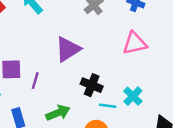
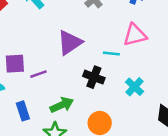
purple line: (35, 81) -> (39, 74), turned 56
cyan line: (108, 106) -> (111, 54), moved

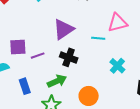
black cross: (94, 77) -> (69, 57), moved

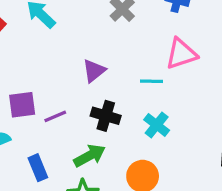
purple triangle: (63, 29) -> (94, 71), size x0.7
cyan cross: (117, 66) -> (157, 125), moved

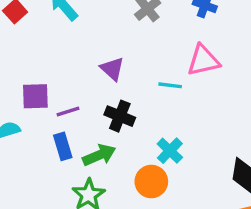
purple triangle: (94, 71) -> (112, 69), turned -45
cyan cross: (157, 125) -> (170, 151), moved
blue rectangle: (38, 168) -> (63, 146), moved

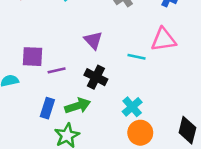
blue rectangle: (63, 146) -> (47, 108), moved, turned 30
orange circle: (151, 182) -> (140, 133), moved

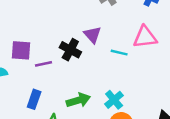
purple triangle: (93, 40) -> (92, 35), moved
black cross: (96, 77) -> (70, 50), moved
green arrow: (78, 106) -> (78, 100), moved

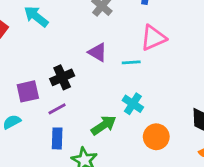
black cross: (70, 50) -> (62, 77), moved, turned -35
purple line: (43, 64) -> (57, 109), moved
cyan cross: (114, 100) -> (133, 104), moved

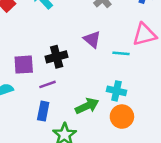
cyan cross: (133, 104) -> (116, 91), turned -30
orange circle: (156, 137) -> (122, 117), moved

